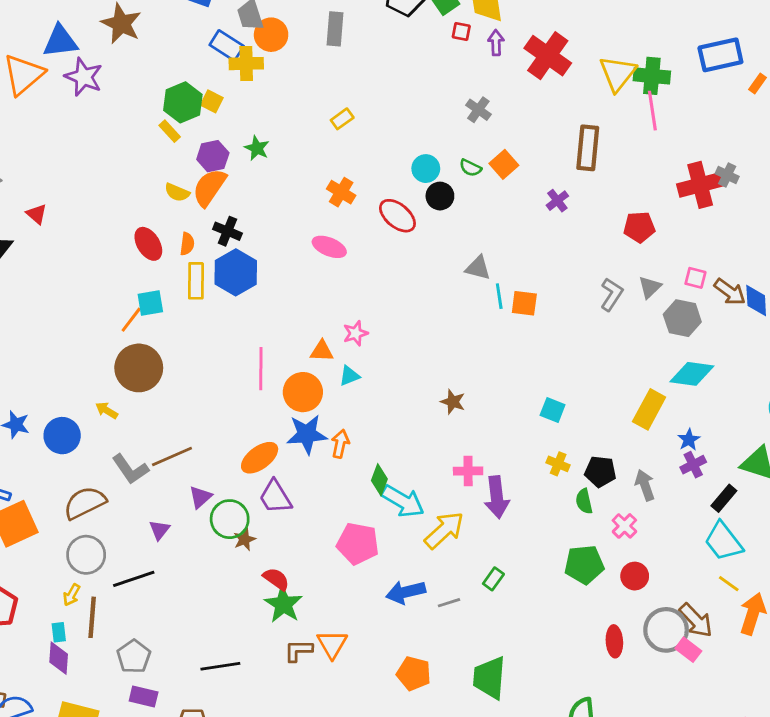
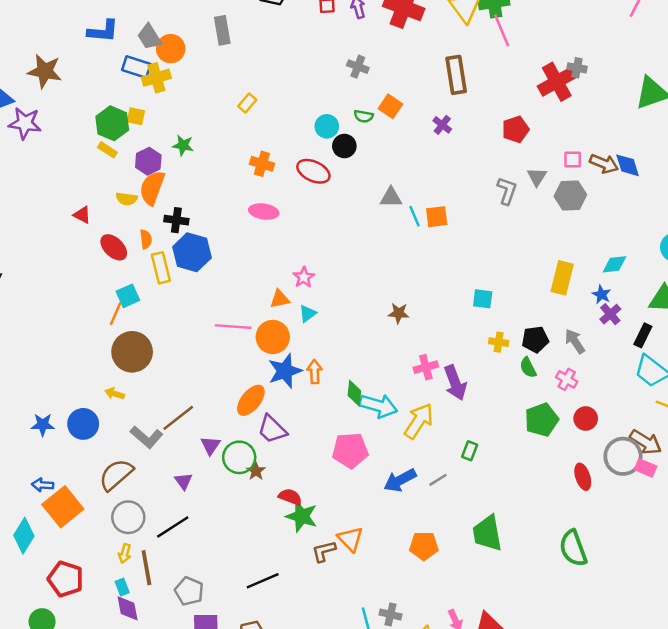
red triangle: (37, 214) -> (82, 215), moved
pink line: (261, 369) -> (233, 327), turned -72
cyan diamond: (692, 374) -> (614, 264), moved, size x0.7

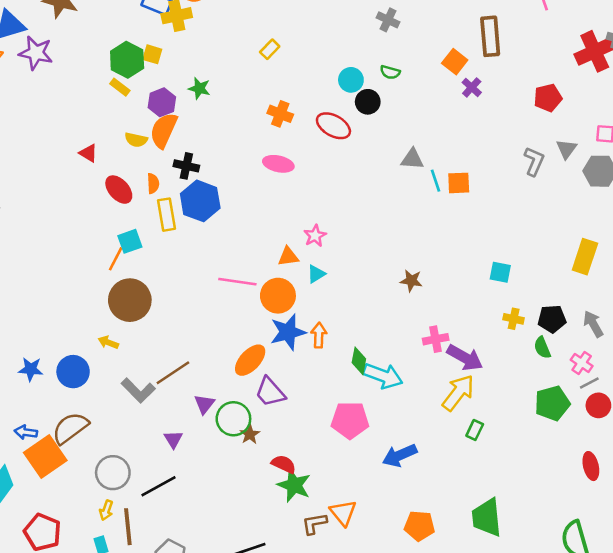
orange square: (390, 106) -> (455, 62), moved
purple arrow: (455, 383) -> (465, 358), turned -44
yellow arrow: (419, 421) -> (458, 393), moved
brown semicircle: (116, 475) -> (70, 428), moved
gray line: (438, 480) -> (589, 383), moved

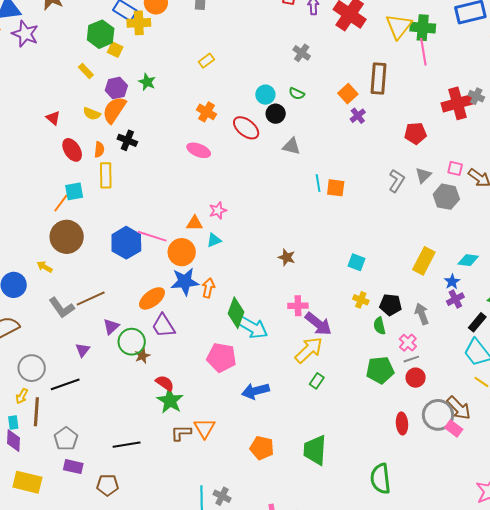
green hexagon: (127, 60) -> (101, 34), moved
gray triangle: (412, 159) -> (291, 146), moved
blue hexagon: (200, 201) -> (126, 243), moved
green diamond: (359, 361) -> (236, 313), size x1.4

